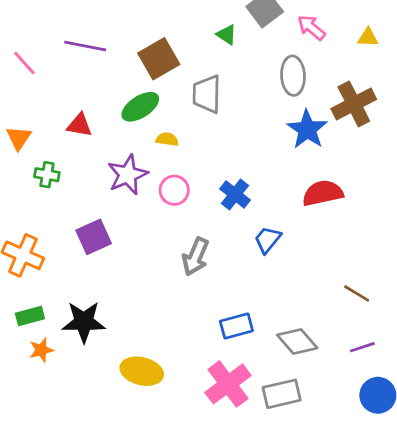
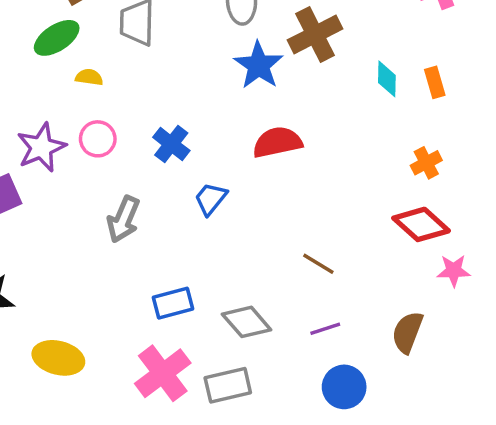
purple star: (128, 175) -> (41, 147), moved

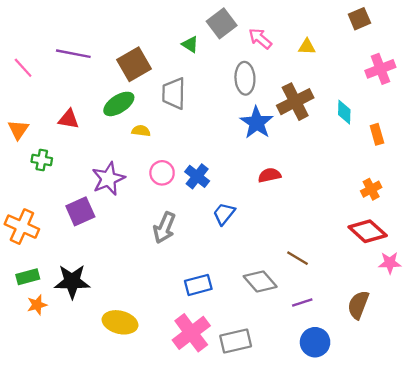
cyan diamond: (387, 79) -> (344, 112), moved
pink circle: (98, 139) -> (162, 173), moved
red semicircle: (277, 142) -> (269, 175), size x0.7
gray diamond: (247, 322) -> (260, 281), moved

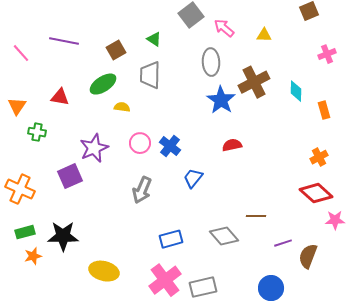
green triangle: (190, 44) -> (154, 39), moved
brown square: (134, 64) -> (116, 50), size x0.7
pink cross: (380, 69) -> (327, 54), size x0.7
brown line: (298, 258) -> (256, 216), turned -30
purple line: (302, 302) -> (283, 243), moved

